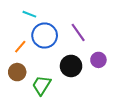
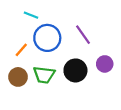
green trapezoid: (42, 85) -> (44, 75), moved, turned -115

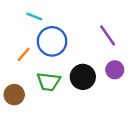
purple line: (83, 35) -> (108, 35), moved
brown circle: (18, 77) -> (14, 95), moved

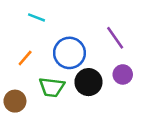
blue circle: (52, 41) -> (69, 53), moved

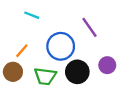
purple line: (115, 38) -> (90, 27), moved
brown circle: (15, 101) -> (13, 72), moved

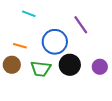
orange line: (22, 51) -> (20, 46), turned 64
purple circle: (107, 65) -> (100, 67), moved

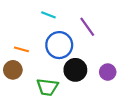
cyan line: (29, 14) -> (48, 15), moved
green trapezoid: (41, 69) -> (47, 87), moved

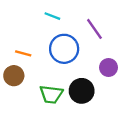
black circle: (75, 70) -> (82, 91), moved
purple circle: (108, 72) -> (109, 67), moved

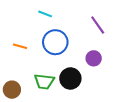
purple line: (94, 29) -> (98, 25), moved
brown circle: (14, 76) -> (12, 90), moved

